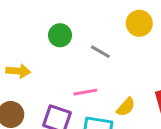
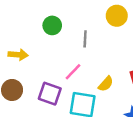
gray line: (100, 52) -> (85, 39), turned 63
pink line: (85, 92) -> (73, 72), turned -36

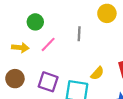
green circle: (52, 25) -> (35, 22), moved
pink line: (73, 72) -> (48, 44), moved

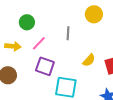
yellow semicircle: (97, 73) -> (89, 60), moved
purple square: (48, 82) -> (45, 66), moved

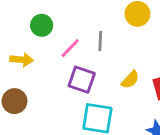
pink line: (39, 43) -> (70, 48), moved
purple square: (45, 66) -> (82, 80), moved

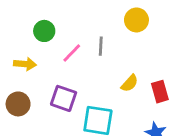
purple square: (82, 80) -> (64, 98), moved

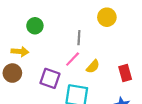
pink line: (72, 53) -> (73, 59), moved
yellow semicircle: (130, 83) -> (93, 67), moved
brown circle: (18, 104) -> (12, 73), moved

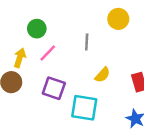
yellow arrow: (20, 52) -> (20, 58), turned -77
pink line: (73, 59) -> (48, 53), moved

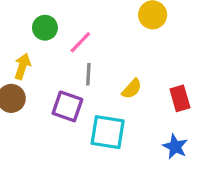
gray line: (87, 42) -> (88, 74), moved
pink line: (48, 53) -> (80, 42), moved

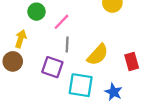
yellow semicircle: (132, 89) -> (98, 55), size x1.5
blue star: (175, 147) -> (114, 92), moved

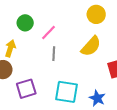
yellow semicircle: (98, 55) -> (91, 46), moved
purple square: (52, 67) -> (26, 89), moved, turned -36

